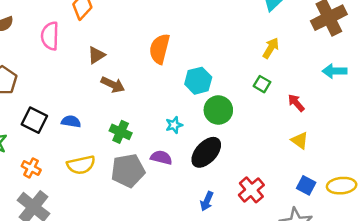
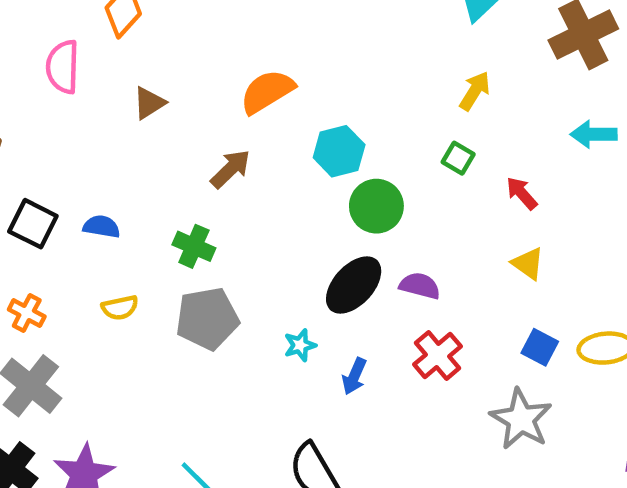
orange semicircle: (160, 49) -> (267, 92), turned 44
brown arrow: (113, 85) -> (231, 169), moved, turned -70
cyan star: (174, 125) -> (300, 345), moved
purple semicircle: (161, 158) -> (420, 286), moved
yellow semicircle: (81, 165) -> (120, 308), size x0.7

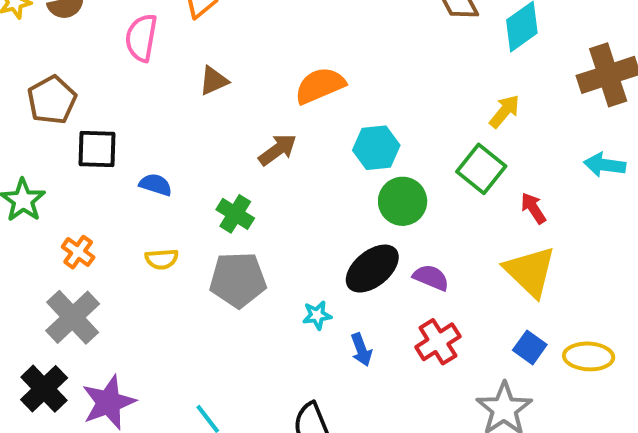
green square: (458, 158) -> (481, 169), size x1.6
black square: (33, 224) -> (97, 149), moved, turned -33
yellow triangle: (528, 264) -> (530, 272), size x1.8
blue arrow: (354, 376) -> (361, 350), turned -52

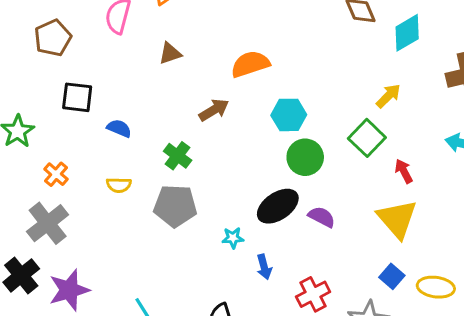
brown pentagon: (52, 100) -> (53, 38), moved
red cross: (438, 342) -> (313, 294), moved

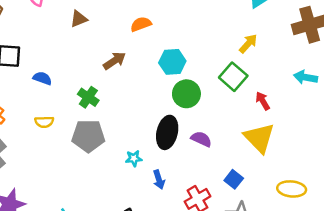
orange semicircle: (250, 64) -> (141, 24), size x0.7
black ellipse: (278, 206) -> (167, 132), turned -40
blue square: (392, 276) -> (234, 179), moved

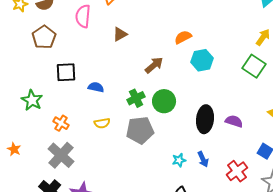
orange semicircle: (141, 24) -> (183, 37), moved
green circle: (186, 94) -> (164, 101), moved
green cross: (88, 97) -> (136, 98), turned 36
cyan star: (134, 158) -> (179, 160), moved

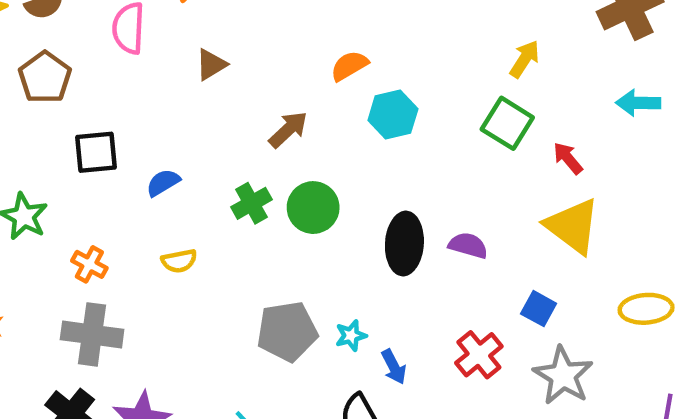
blue semicircle: (96, 87) -> (163, 183), turned -42
gray pentagon: (140, 130) -> (287, 331), moved
gray cross: (61, 155) -> (92, 334), turned -32
blue arrow: (203, 159) -> (394, 367), moved

